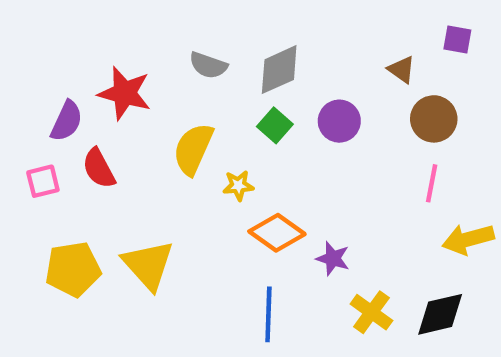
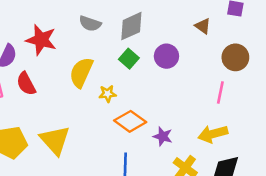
brown circle: (434, 119) -> (235, 57), moved
yellow arrow: (468, 239) -> (213, 134), moved

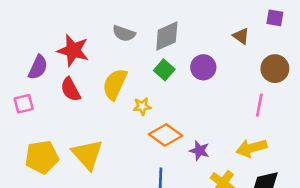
red semicircle: (26, 84) -> (70, 89), moved

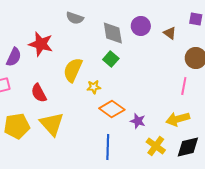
gray semicircle: (124, 33) -> (75, 18), moved
gray diamond: (167, 36) -> (113, 33), turned -75
purple circle: (203, 67) -> (141, 26), moved
red semicircle: (70, 89) -> (39, 93), moved

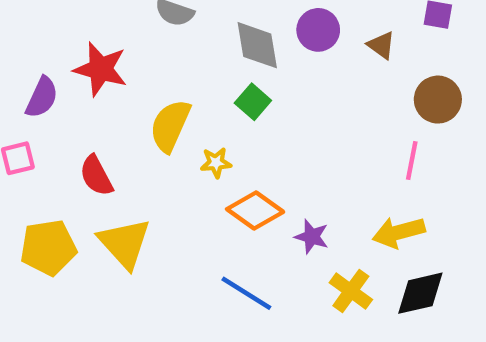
blue line: (108, 147) -> (246, 293), turned -60

